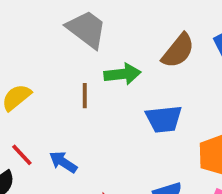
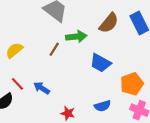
brown line: (85, 96) -> (54, 49), turned 32
blue trapezoid: (164, 119) -> (100, 63), turned 35

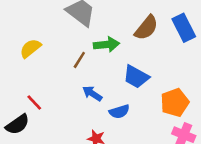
yellow semicircle: (14, 50) -> (30, 48), moved
blue arrow: (42, 88) -> (92, 93), moved
blue semicircle: (103, 106) -> (119, 112), moved

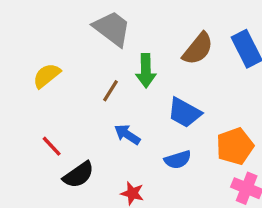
green arrow: (106, 44) -> (146, 71), turned 95
blue semicircle: (119, 112) -> (178, 160), moved
black semicircle: (17, 124) -> (79, 175), moved

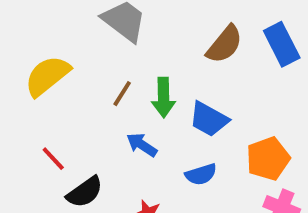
green arrow: (146, 71) -> (163, 98), moved
yellow semicircle: (47, 76) -> (47, 76), size x1.4

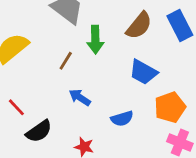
green arrow: (163, 98) -> (95, 40), moved
blue trapezoid: (209, 119) -> (143, 72), moved

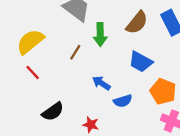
blue arrow: (80, 97) -> (101, 83), moved
red line: (16, 107) -> (33, 72), moved
orange pentagon: (170, 107) -> (163, 91), turned -30

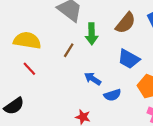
yellow semicircle: (30, 42) -> (27, 40), turned 48
black semicircle: (53, 112) -> (14, 106), moved

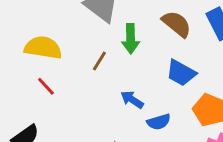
brown semicircle: (126, 23) -> (177, 24), turned -90

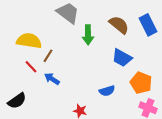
brown line: (99, 61) -> (48, 56), moved
blue arrow: (132, 100) -> (52, 79), moved

